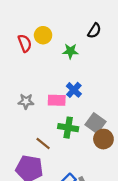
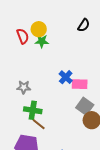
green star: (70, 51) -> (42, 41), moved
pink rectangle: (57, 100) -> (80, 84), moved
green cross: (68, 128) -> (33, 110), moved

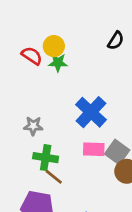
red semicircle: (23, 36) -> (32, 56), turned -35
blue cross: (66, 77) -> (91, 112), size x1.6
pink rectangle: (80, 84) -> (94, 149), moved

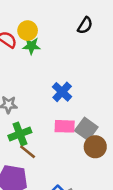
blue cross: (91, 112) -> (62, 92), size x0.7
green cross: (46, 158) -> (20, 134), turned -30

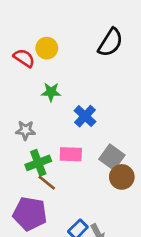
black semicircle: (85, 25) -> (110, 42), size x1.5
green star: (31, 46) -> (51, 92), moved
pink rectangle: (65, 126) -> (71, 154), moved

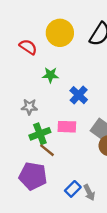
yellow circle: (47, 48) -> (60, 33), moved, size x1.5

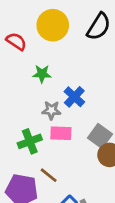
gray star: (29, 107) -> (51, 110), moved
brown line: (47, 150) -> (49, 175), moved

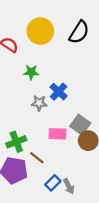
pink rectangle: (61, 133) -> (57, 134), moved
green cross: (30, 141) -> (16, 142), moved

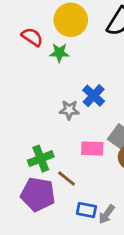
green star: (31, 72) -> (59, 53), moved
blue rectangle: (53, 183) -> (86, 210), turned 56
gray arrow: (69, 186) -> (107, 214), turned 63

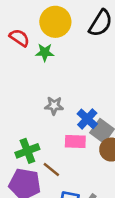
blue cross: (94, 96) -> (87, 119), moved

